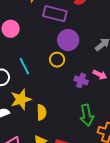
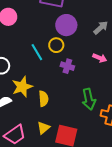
cyan line: (24, 66) -> (37, 52), moved
purple cross: (81, 80) -> (67, 66), moved

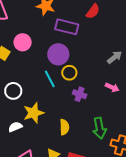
purple circle: (66, 25) -> (58, 54), moved
yellow semicircle: (44, 99) -> (64, 127), moved

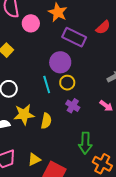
pink circle: (23, 42) -> (31, 23), moved
yellow semicircle: (64, 127) -> (46, 121), moved

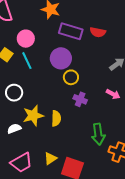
pink circle: (31, 23) -> (26, 39), moved
red semicircle: (103, 27) -> (98, 32), moved, turned 63
cyan line: (47, 84) -> (27, 61), moved

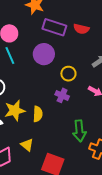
yellow circle: (71, 77) -> (68, 74), moved
yellow triangle: (50, 158) -> (27, 145), moved, turned -48

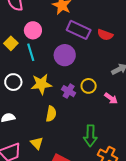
yellow circle: (68, 74) -> (89, 86), moved
purple cross: (62, 95) -> (69, 91), moved
yellow star: (15, 111) -> (41, 84), moved

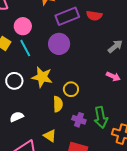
purple rectangle: (79, 30) -> (67, 16), turned -35
yellow star: (41, 84) -> (42, 77), turned 30
yellow circle: (89, 86) -> (71, 89), moved
purple cross: (69, 91) -> (79, 120), moved

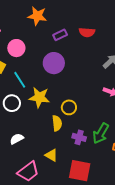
purple rectangle: (67, 16) -> (60, 35), size x0.6
cyan line: (25, 48) -> (20, 80), moved
green arrow: (101, 117) -> (101, 133), turned 45

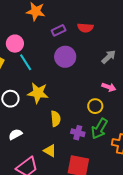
purple circle: (54, 63) -> (65, 57), moved
cyan line: (20, 80) -> (26, 62), moved
yellow circle: (69, 107) -> (95, 106), moved

